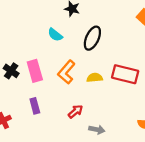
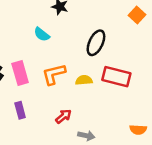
black ellipse: (92, 38) -> (96, 43), moved
orange L-shape: (66, 72) -> (54, 74), turned 35

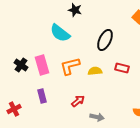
cyan semicircle: (42, 34) -> (60, 33), size x1.5
red rectangle: (116, 77) -> (122, 68), size x0.6

